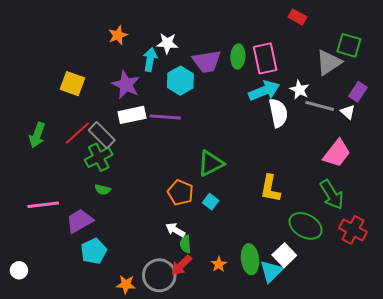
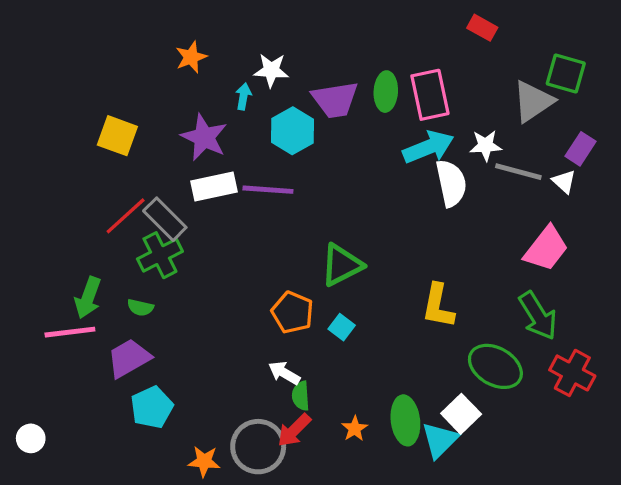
cyan arrow: (150, 59) -> (243, 96), size x0.7
white star: (299, 90) -> (486, 146), turned -30
green arrow: (37, 135) -> (88, 298), moved
green semicircle: (103, 190) -> (140, 308), moved

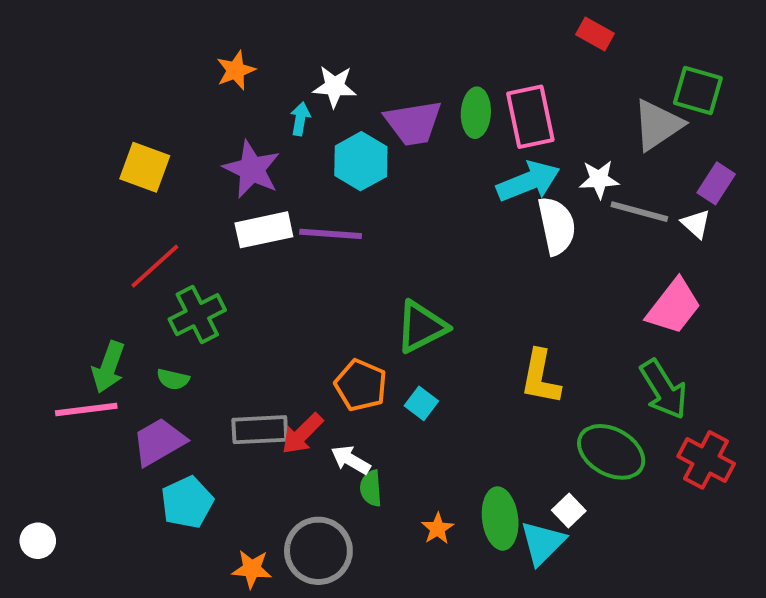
gray rectangle: (165, 219) -> (260, 430), moved, turned -48
white square: (461, 414) -> (569, 510), size x0.7
red arrow: (294, 430) -> (302, 434), moved

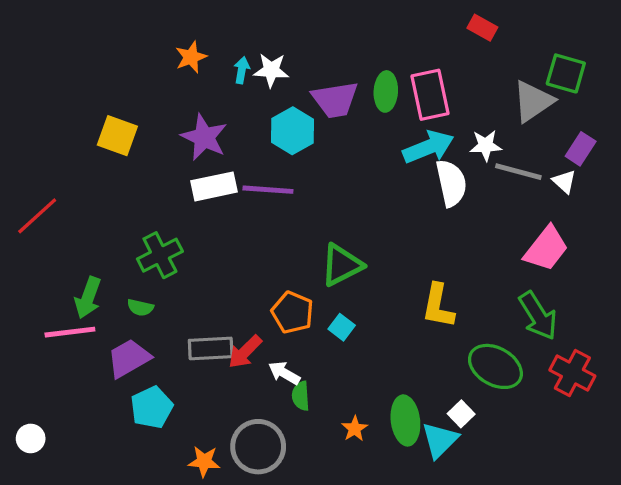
cyan arrow: (300, 119) -> (242, 70), moved
red line: (155, 266) -> (37, 216), moved

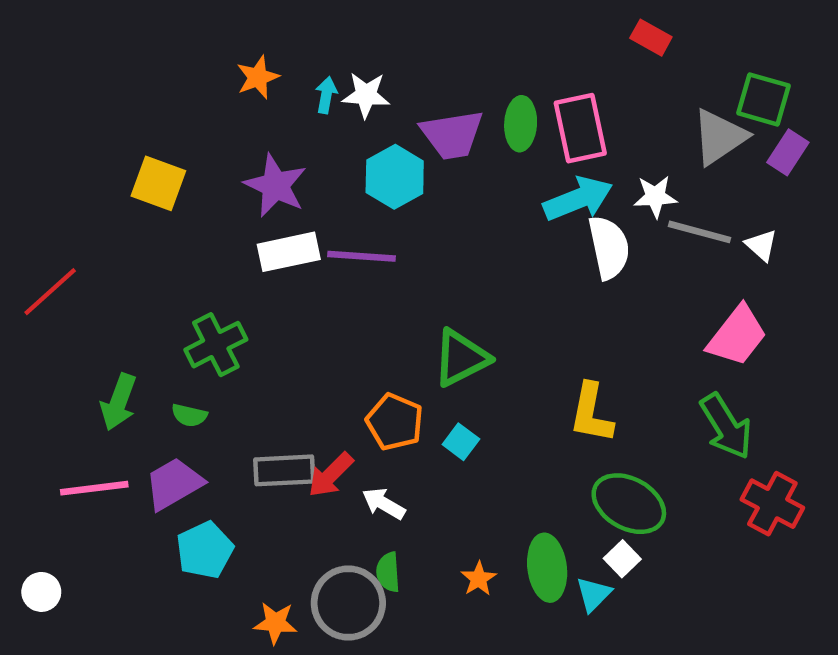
purple rectangle: (581, 149) -> (788, 152), moved
pink line: (70, 332) -> (94, 488), moved
green ellipse: (495, 366) -> (629, 504), moved
green semicircle: (301, 396) -> (388, 572), moved
cyan triangle: (440, 440) -> (593, 594), size x0.7

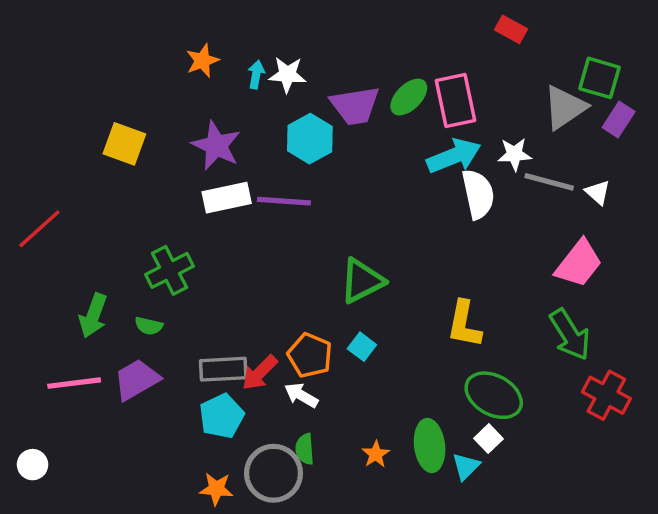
green ellipse: (521, 124) -> (409, 97), turned 42
orange pentagon: (395, 422) -> (310, 355), moved
cyan pentagon: (205, 550) -> (222, 416), moved

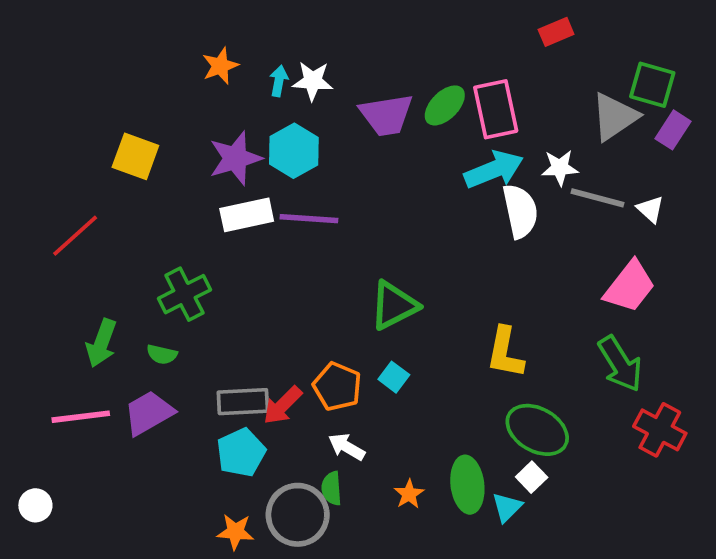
red rectangle: (511, 29) -> (556, 32), turned -52
cyan hexagon: (310, 139) -> (294, 151), moved
purple star: (216, 146) -> (235, 158), turned 30
red line: (39, 229) -> (75, 236), moved
white arrow: (301, 395) -> (347, 447), moved

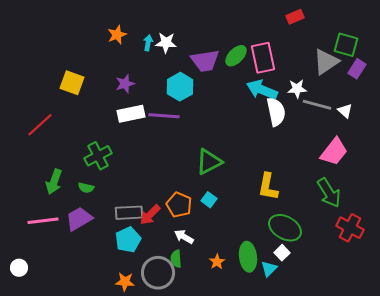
cyan hexagon: (294, 151) -> (180, 87), moved
purple star: (235, 158) -> (125, 84), size x0.7
cyan arrow: (494, 170) -> (262, 90), turned -136

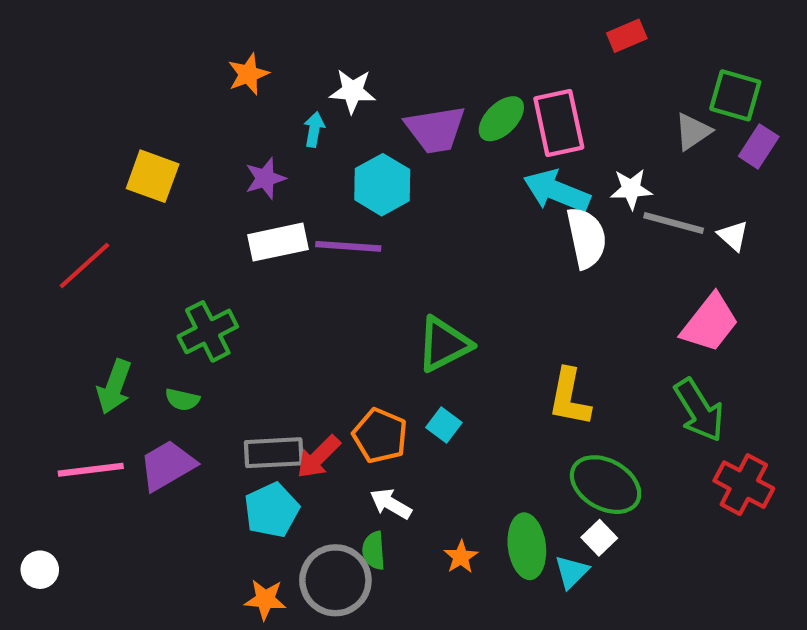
cyan arrow: (148, 43) -> (314, 129), moved
gray triangle: (326, 62) -> (693, 132), size x0.7

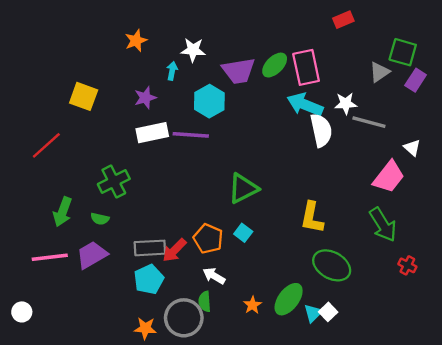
white triangle: (733, 236) -> (412, 148), moved
red cross: (744, 485) -> (407, 265), size x0.6
white square: (599, 538) -> (328, 312), moved
green ellipse: (527, 546) -> (289, 299), turned 44

